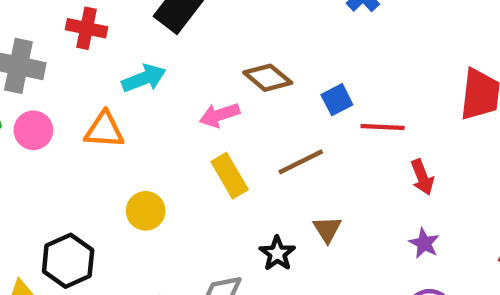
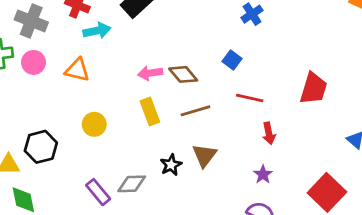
cyan arrow: (144, 78) -> (97, 31), moved
brown diamond: (268, 78) -> (183, 74), moved
blue square: (337, 100) -> (232, 60), moved, turned -36
brown triangle: (327, 229) -> (204, 155), size x1.4

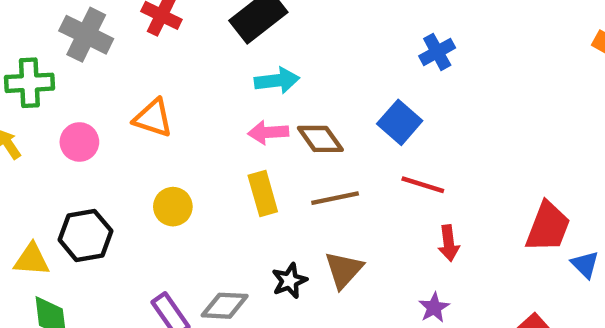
cyan arrow: (97, 31) -> (277, 81), moved
blue square: (232, 60) -> (400, 122), size x1.4
pink circle: (34, 62) -> (79, 142), moved
red trapezoid: (314, 88) -> (548, 227), moved

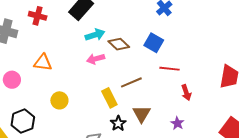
brown diamond: (320, 139) -> (119, 44), moved
yellow rectangle: (263, 194) -> (109, 98), moved
purple star: (434, 308) -> (177, 123), moved

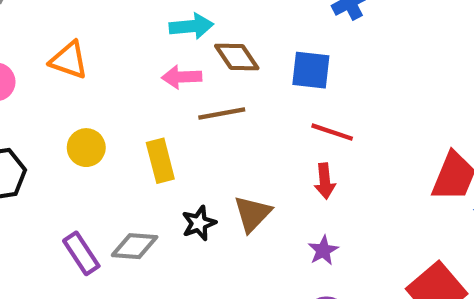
blue square: (154, 43) -> (311, 70), turned -36
brown line: (131, 82) -> (222, 113), moved
red arrow: (186, 93) -> (325, 181), moved
yellow rectangle: (109, 98) -> (160, 161), moved

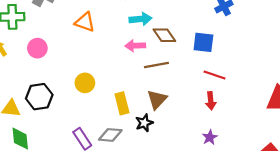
orange triangle: (69, 60) -> (85, 22), moved
yellow rectangle: (160, 161) -> (122, 103), moved
brown triangle: (252, 214) -> (157, 100), moved

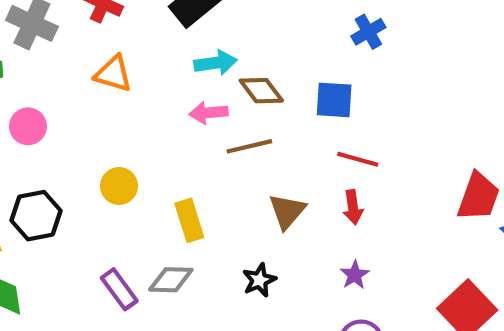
brown triangle: (157, 100) -> (287, 211), moved
black star: (144, 123) -> (259, 280), moved

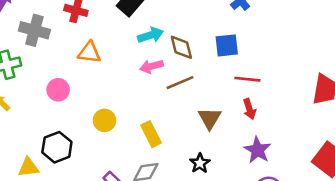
brown diamond: (261, 91) -> (181, 47), turned 32
pink circle: (28, 126) -> (58, 90), moved
purple star: (355, 275) -> (257, 150), size x1.5

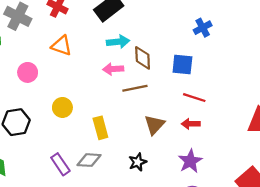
red arrow: (249, 109) -> (191, 124), turned 96

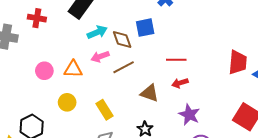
orange triangle: (62, 46) -> (73, 69), moved
blue square: (182, 65) -> (145, 28), moved
pink circle: (28, 72) -> (44, 71), moved
brown triangle: (154, 125) -> (150, 93), turned -36

